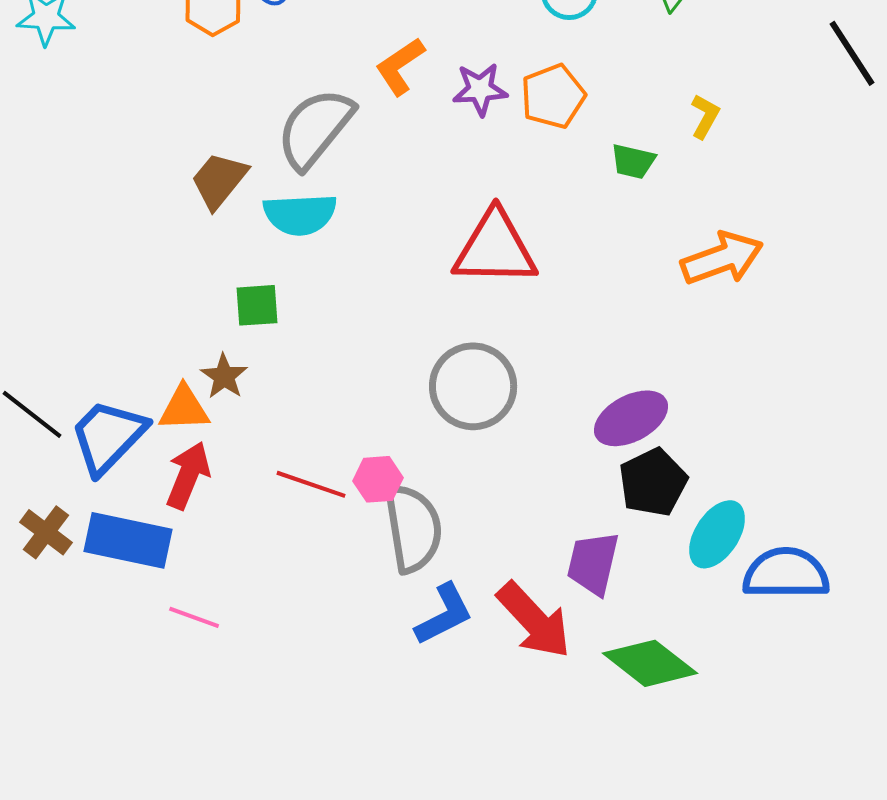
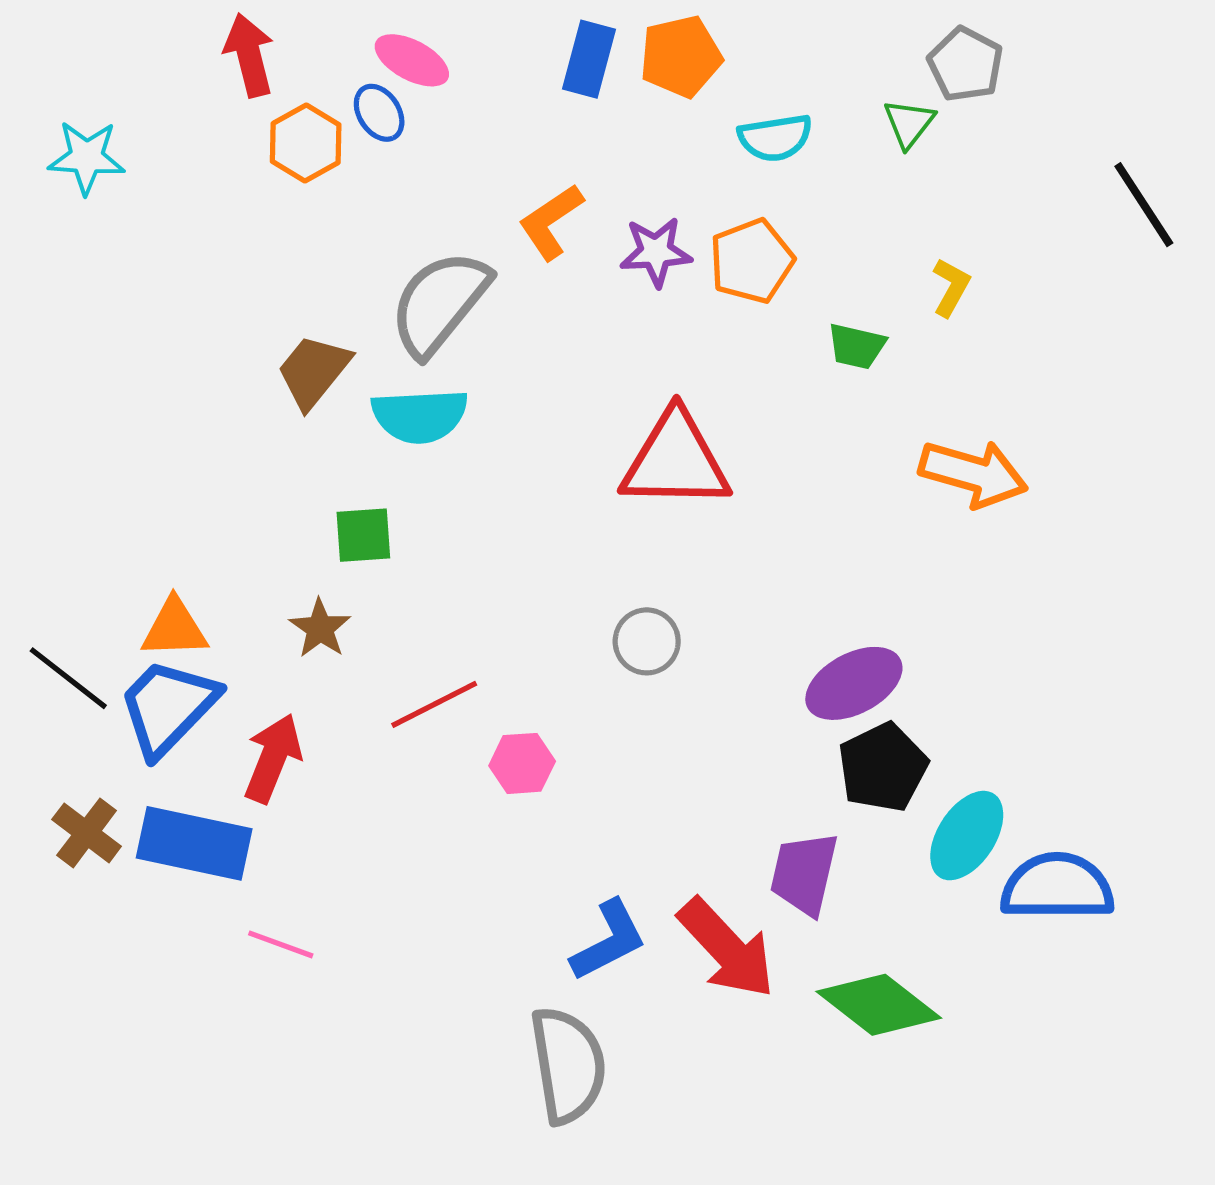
orange arrow: (722, 258) -> (973, 474), turned 36
gray circle: (473, 386) -> (647, 641), size x0.6
orange triangle: (184, 408) -> (174, 628), moved
red line: (311, 484) -> (434, 704), moved, turned -46
gray semicircle: (413, 528) -> (568, 1065), moved

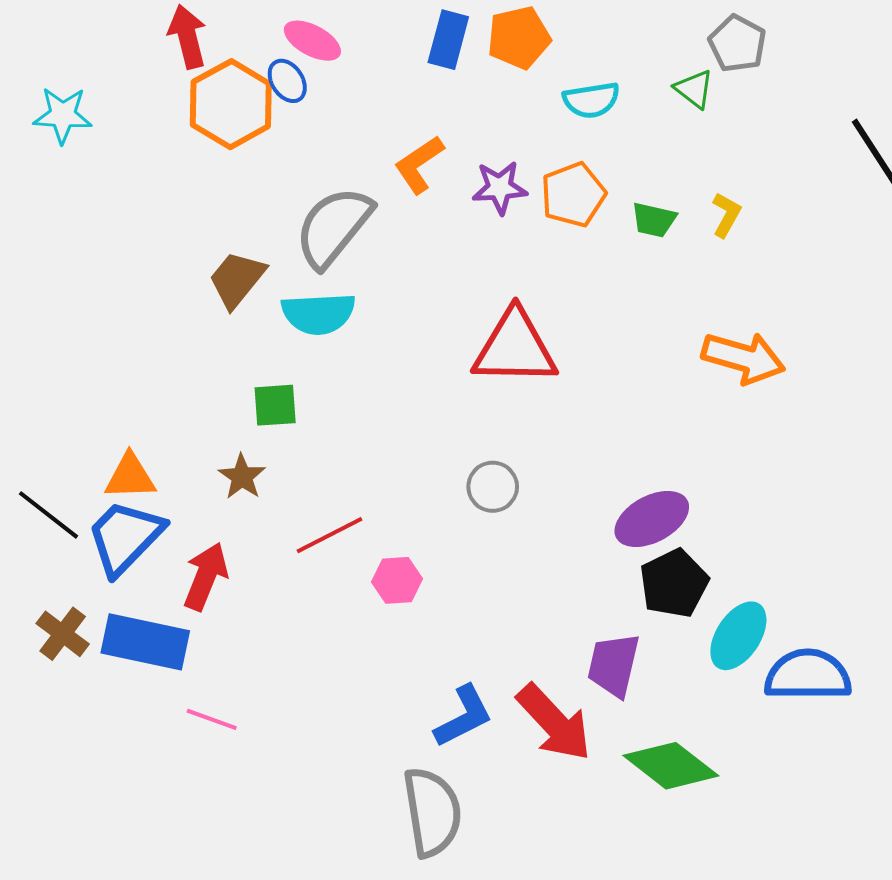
green triangle: (909, 123) -> (694, 89), turned -30
orange hexagon: (306, 143) -> (231, 104), size x1.5
green trapezoid: (857, 346) -> (654, 220), moved

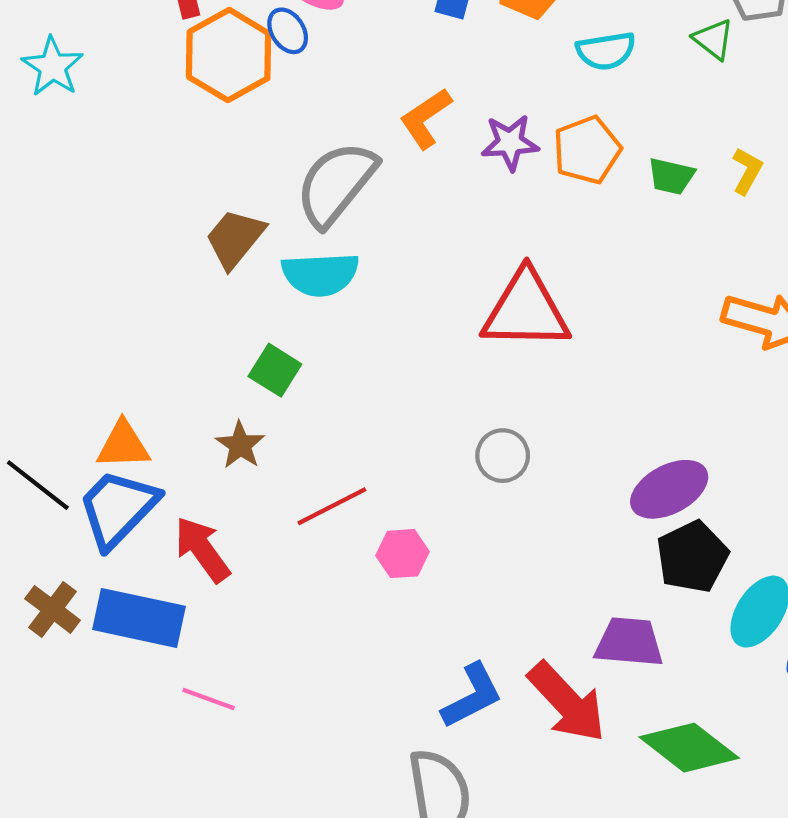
cyan star: (63, 115) -> (53, 67), turned 30
green square: (275, 405) -> (275, 370), turned 36
red arrow: (206, 576) -> (202, 549), turned -58
purple trapezoid: (614, 665) -> (629, 642), turned 82

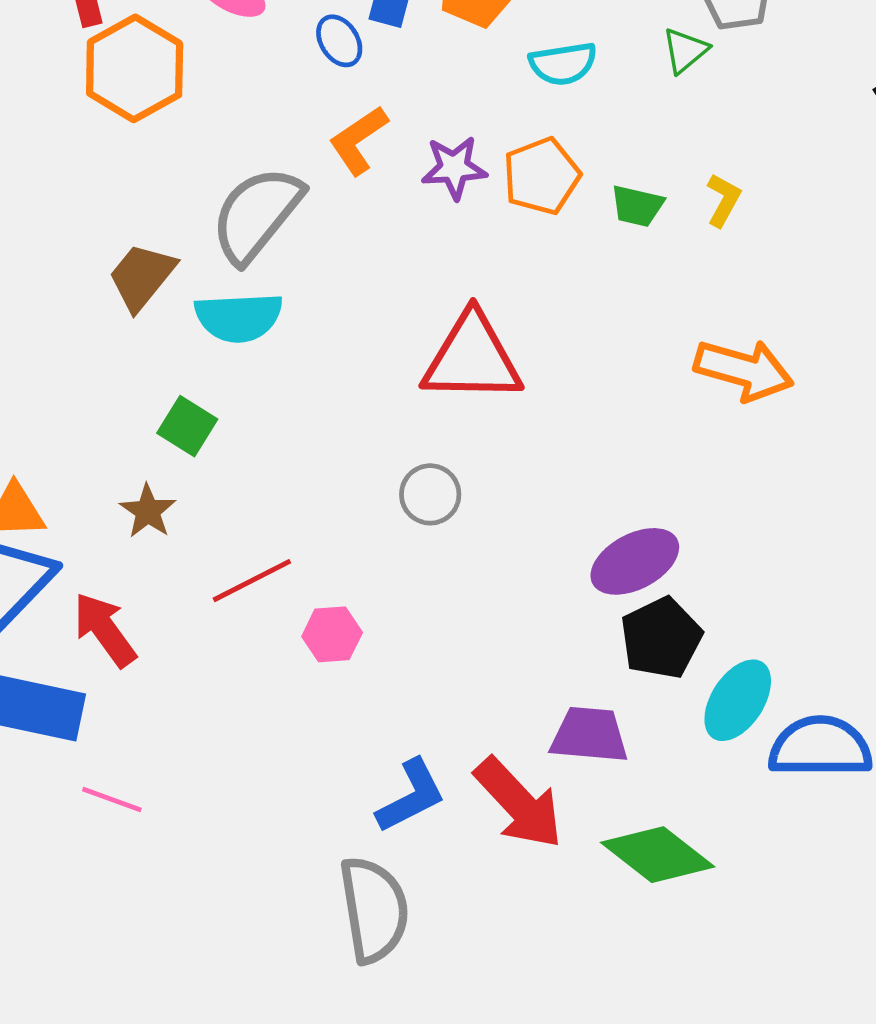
blue ellipse: (288, 31) -> (339, 41), moved
green triangle: (713, 39) -> (685, 50), turned 42
gray circle: (503, 456) -> (430, 494), moved

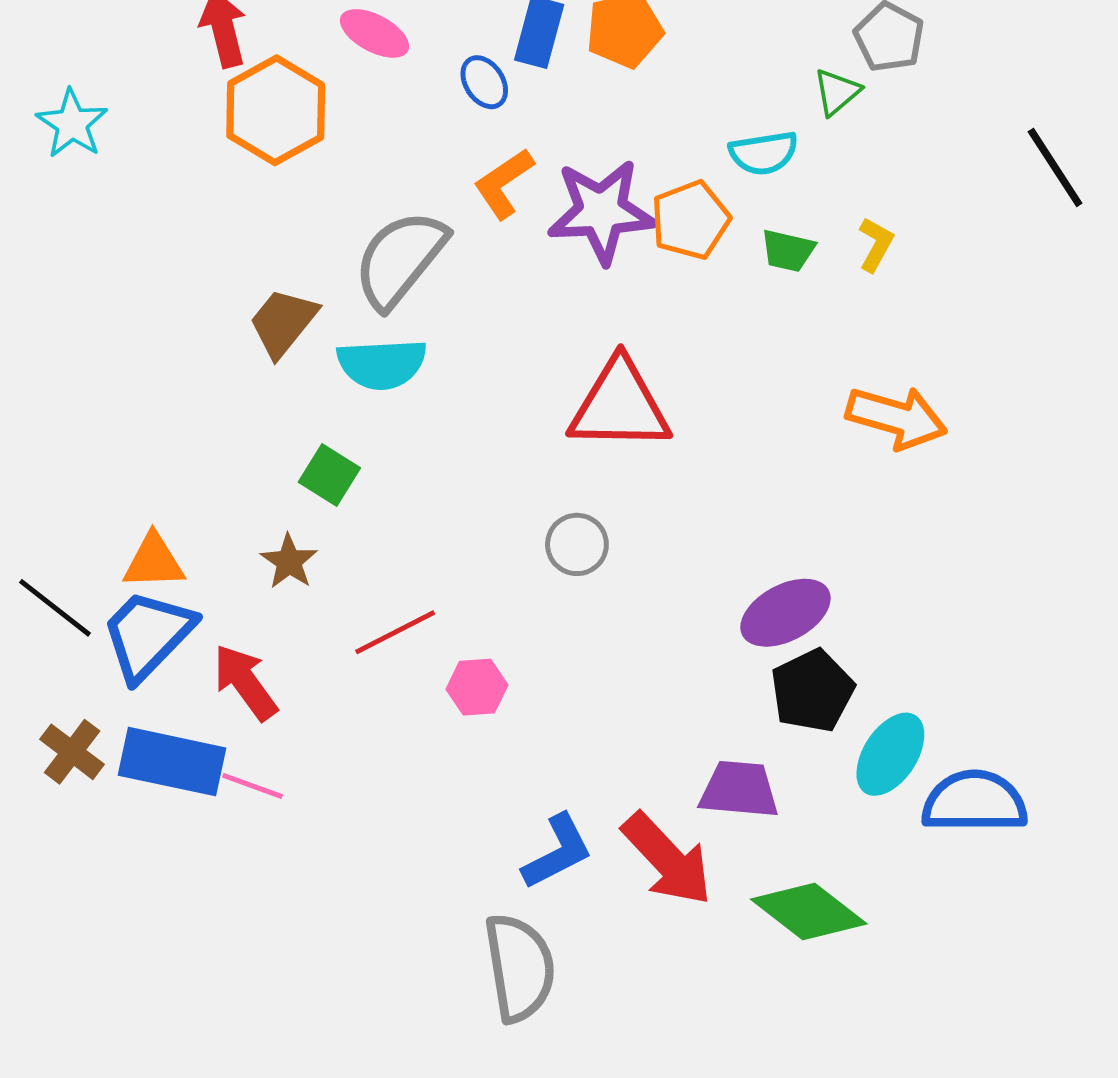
cyan semicircle: (563, 64) -> (764, 153), moved
purple star: (454, 168) -> (601, 211), size x1.6
pink line: (112, 800) -> (253, 786), moved

